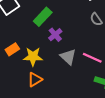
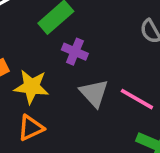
purple cross: (55, 35) -> (75, 52), turned -32

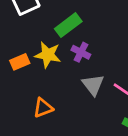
yellow star: (31, 87) -> (48, 55), moved

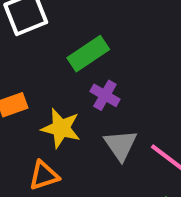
yellow star: (48, 55) -> (61, 128), moved

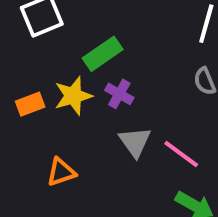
yellow star: (61, 128) -> (73, 96), moved, turned -30

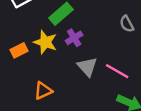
purple cross: (119, 94) -> (74, 38), turned 35
yellow star: (73, 96) -> (45, 42), turned -30

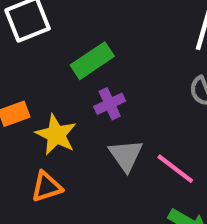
yellow star: (45, 42) -> (56, 135), moved

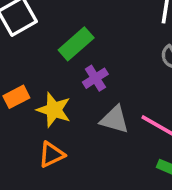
gray triangle: (126, 155) -> (115, 120), turned -32

